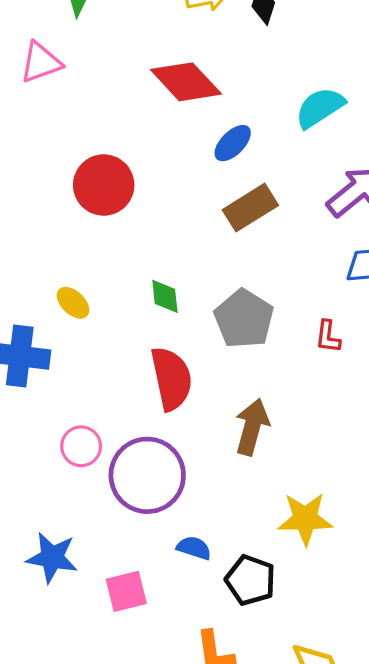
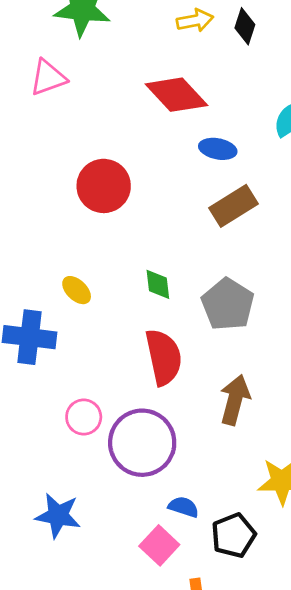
blue ellipse: (233, 143) -> (218, 149), turned 56
black pentagon: (250, 580) -> (233, 535), turned 30
pink square: (126, 591) -> (159, 545), moved, turned -33

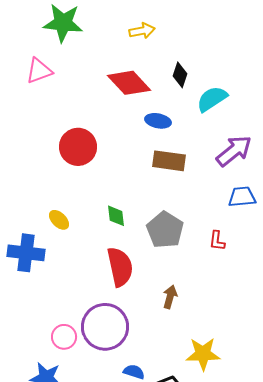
black diamond: (245, 26) -> (180, 75), moved
brown rectangle: (233, 206) -> (169, 161), turned 40
brown arrow: (235, 400) -> (170, 297), size x0.7
pink circle: (84, 417) -> (64, 337), moved

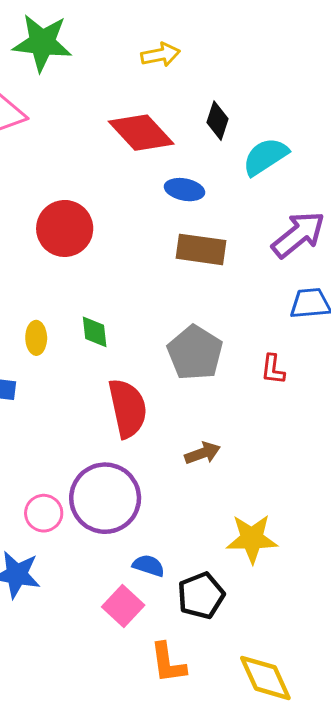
green diamond: (116, 216) -> (95, 332), moved
yellow ellipse: (59, 220) -> (36, 338), turned 45
brown arrow: (170, 297) -> (202, 453), turned 55

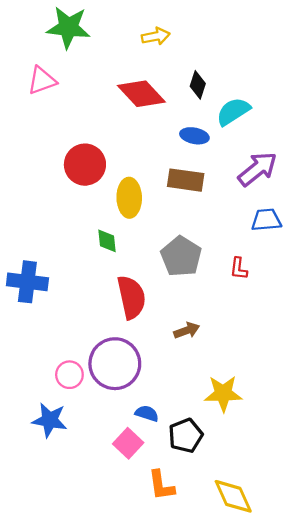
blue ellipse: (184, 190) -> (194, 136), moved
yellow ellipse: (36, 338) -> (129, 198), moved, size x1.6

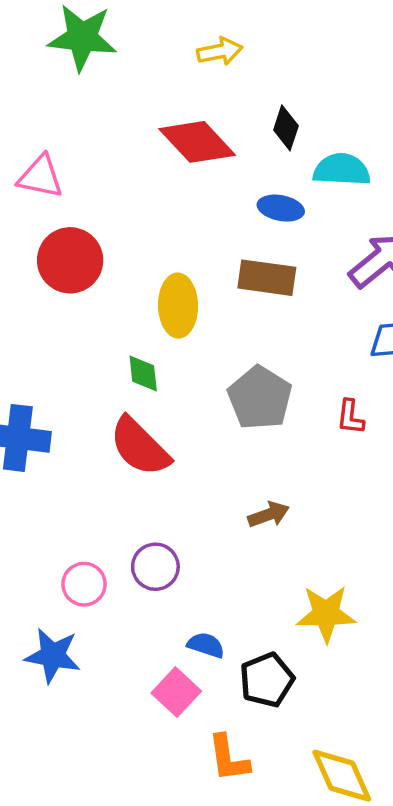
pink triangle: (42, 81) -> (40, 177), moved, turned 32
cyan semicircle: (233, 111) -> (342, 170), turned 36
red circle: (85, 165) -> (70, 260), moved
red semicircle: (131, 297) -> (140, 447), moved, turned 147
purple circle: (115, 364) -> (155, 567), size x0.6

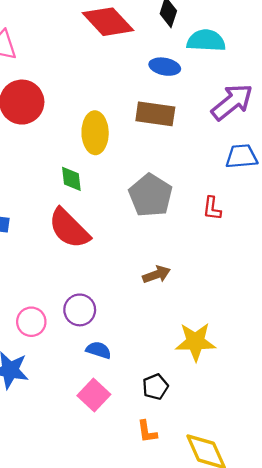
blue semicircle: (206, 645) -> (99, 350), moved
black pentagon: (267, 680) -> (155, 387), size x0.7
orange L-shape: (229, 758) -> (147, 432), moved, size x0.7

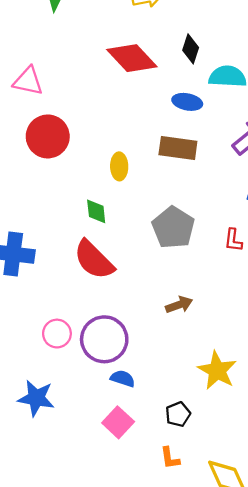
yellow ellipse: (95, 133) -> (119, 166), size x0.7
purple circle: (80, 310) -> (104, 339), size x1.5
pink circle: (31, 322) -> (57, 334), moved
yellow star: (195, 342) -> (217, 370), turned 30

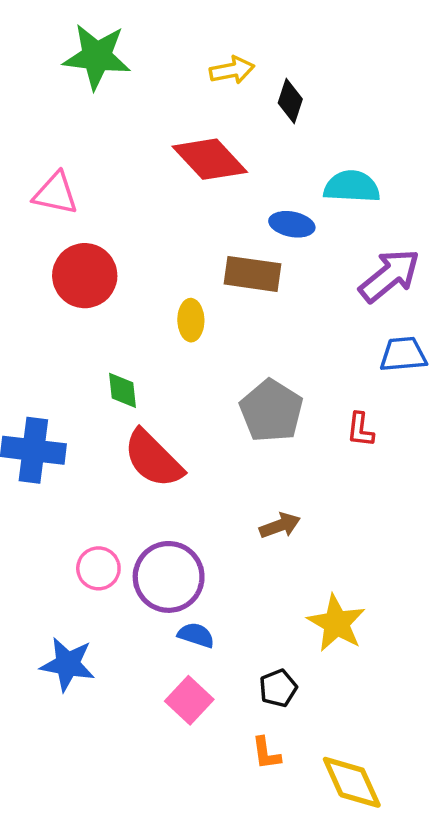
black diamond: (191, 49) -> (290, 101), moved
brown rectangle: (178, 148) -> (253, 274), moved
green diamond: (96, 211) -> (122, 390), moved

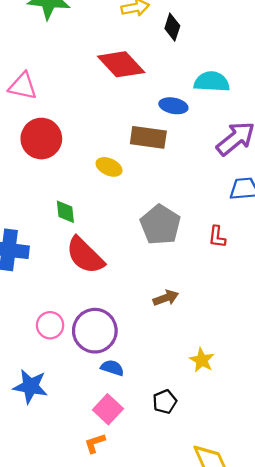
yellow ellipse: (191, 320) -> (109, 167), turned -65
yellow star: (336, 623) -> (202, 360), size x0.7
orange L-shape: (266, 753) -> (95, 443), moved, turned 80

